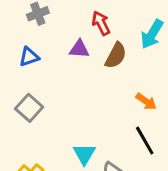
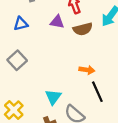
brown semicircle: (116, 56) -> (83, 29), turned 42
orange arrow: (146, 101) -> (87, 70), moved, turned -32

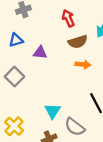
purple triangle: (57, 22) -> (40, 52), moved
orange arrow: (87, 70) -> (83, 64), moved

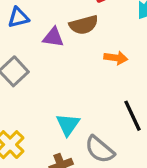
brown semicircle: (78, 42) -> (84, 25), moved

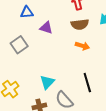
brown semicircle: (84, 25) -> (80, 24), moved

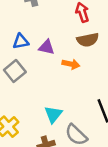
blue triangle: (27, 12) -> (21, 42), moved
orange arrow: (82, 46) -> (71, 64), moved

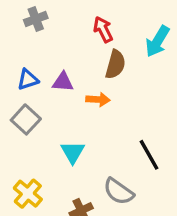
brown semicircle: (88, 40) -> (115, 64), turned -55
cyan triangle: (53, 114) -> (73, 152), moved

